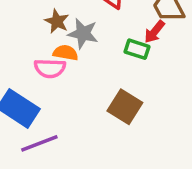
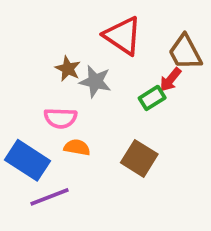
green rectangle: (137, 49) -> (152, 98), turned -50
orange semicircle: (66, 53) -> (77, 147), moved

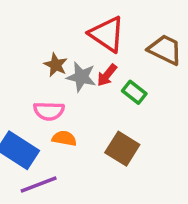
brown trapezoid: (185, 52) -> (165, 50), turned 144
red arrow: (170, 80) -> (107, 75), moved
green rectangle: (152, 98) -> (134, 92), turned 70

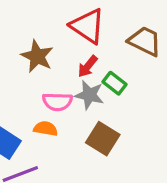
brown star: (56, 65) -> (37, 56), size x1.4
gray star: (81, 77) -> (89, 95), moved
pink semicircle: (49, 111) -> (57, 102), moved

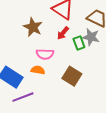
green rectangle: (115, 83) -> (79, 43), turned 32
gray star: (89, 95) -> (91, 37), moved

